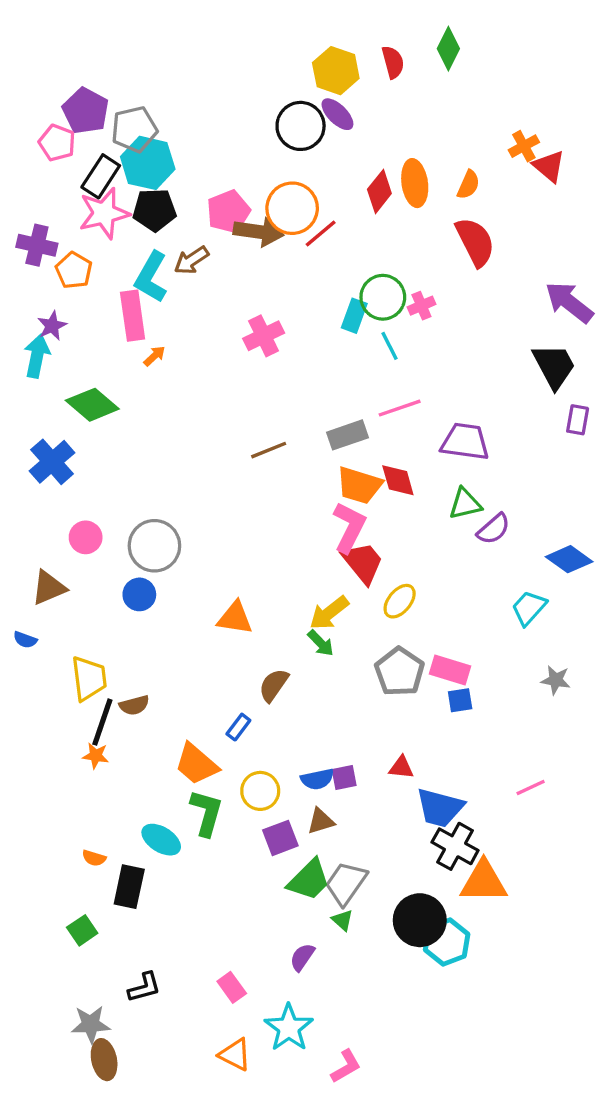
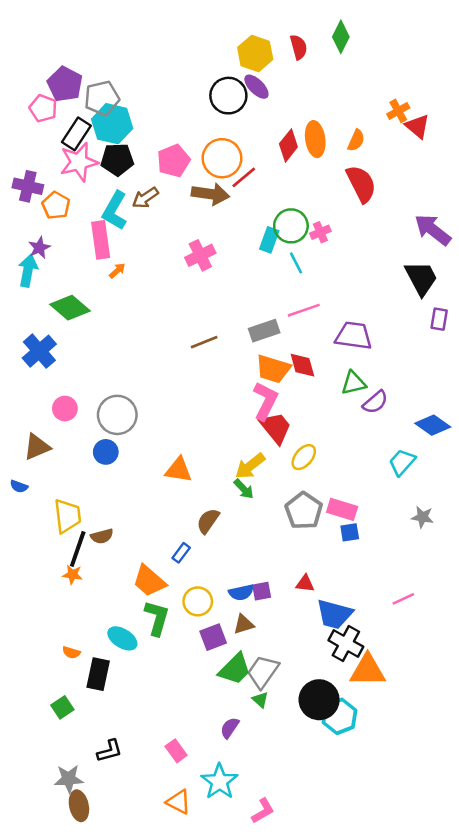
brown arrow: (259, 232) -> (210, 194), moved

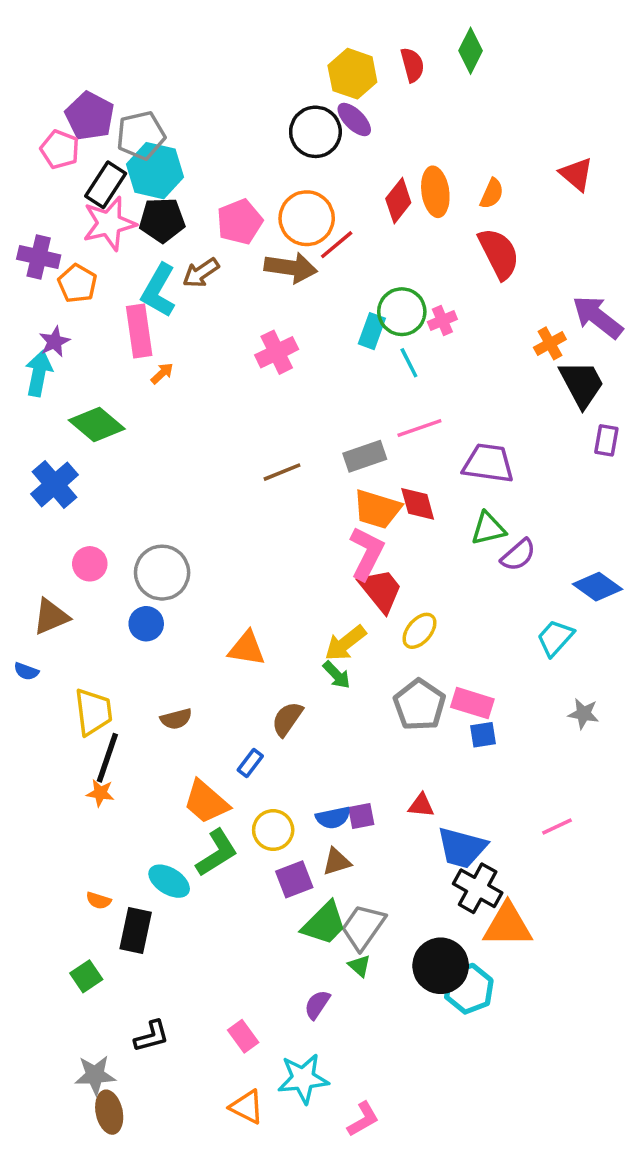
orange cross: (398, 111) -> (550, 343), moved
brown semicircle: (102, 536) -> (176, 719), moved
green L-shape: (157, 618) -> (217, 853), turned 42
cyan star: (219, 781) -> (303, 1079), turned 30

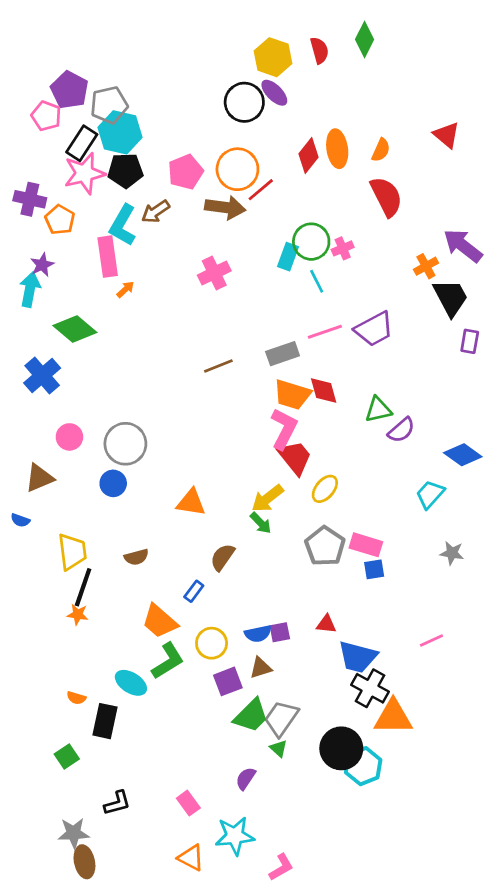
purple trapezoid: (488, 463) -> (374, 329), moved, turned 144

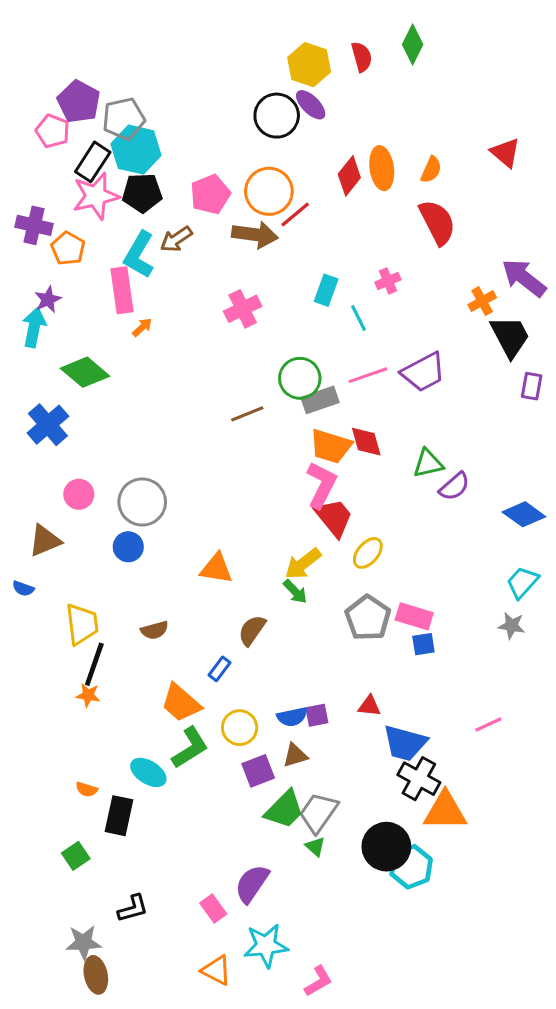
green circle: (311, 242) -> (300, 378), moved
cyan trapezoid: (430, 494) -> (522, 582), moved
purple semicircle: (246, 778) -> (252, 884), moved, size x1.5

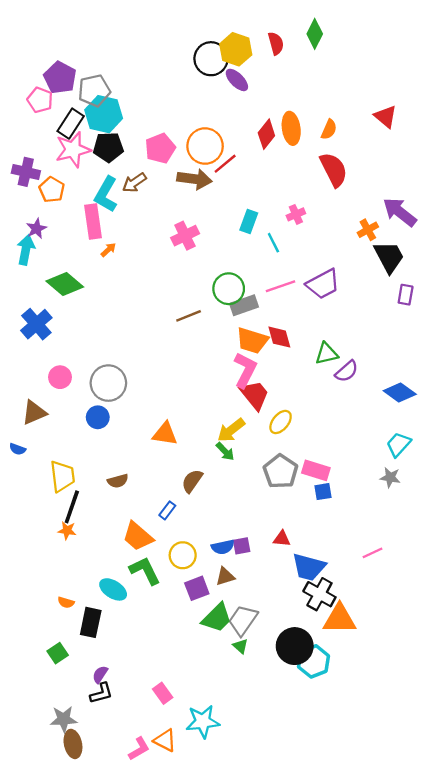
black circle: (277, 116) -> (211, 59), moved
green L-shape: (190, 748) -> (145, 571), turned -84
purple semicircle: (252, 884) -> (100, 674), moved, size x0.6
pink L-shape: (318, 981) -> (139, 749), moved

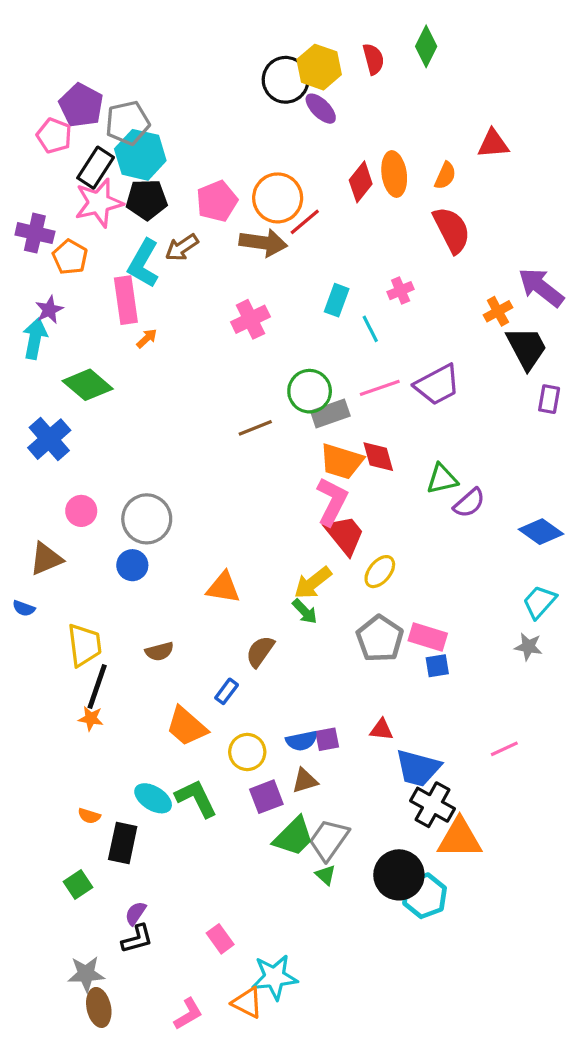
red triangle: (386, 117) -> (493, 144), moved, turned -45
green L-shape: (145, 571) -> (196, 798), moved
orange triangle: (165, 740) -> (247, 1003), moved

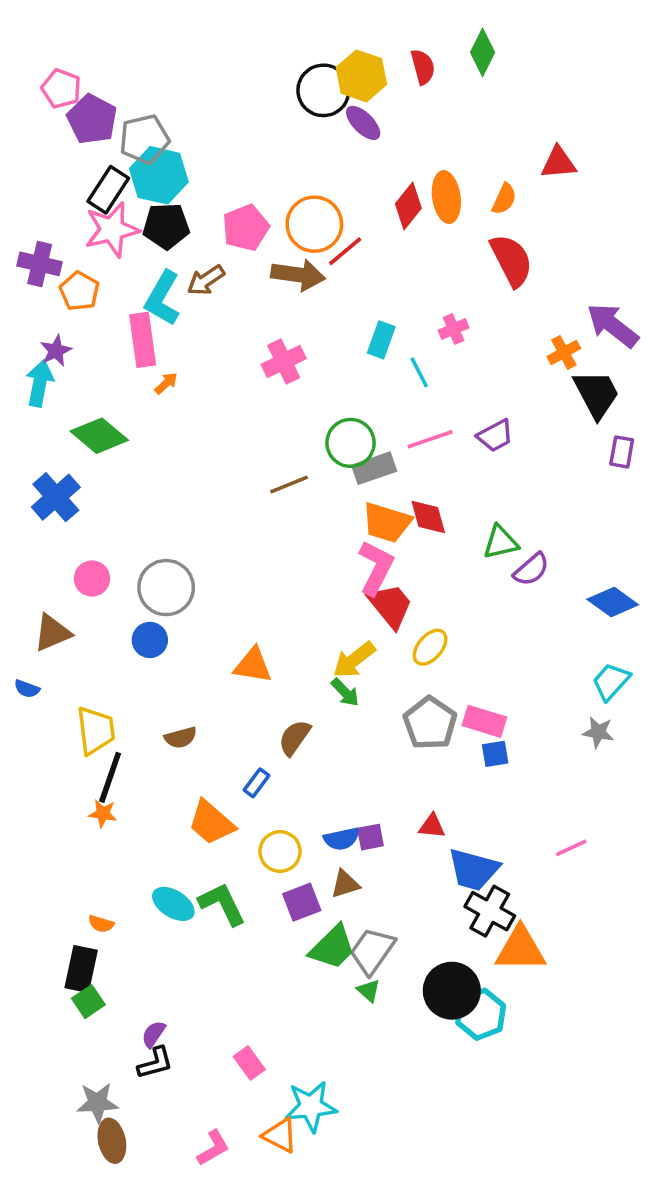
pink pentagon: (54, 136) -> (61, 89), moved
purple trapezoid: (437, 385) -> (495, 436), size x0.7
black rectangle: (123, 843) -> (81, 969), moved

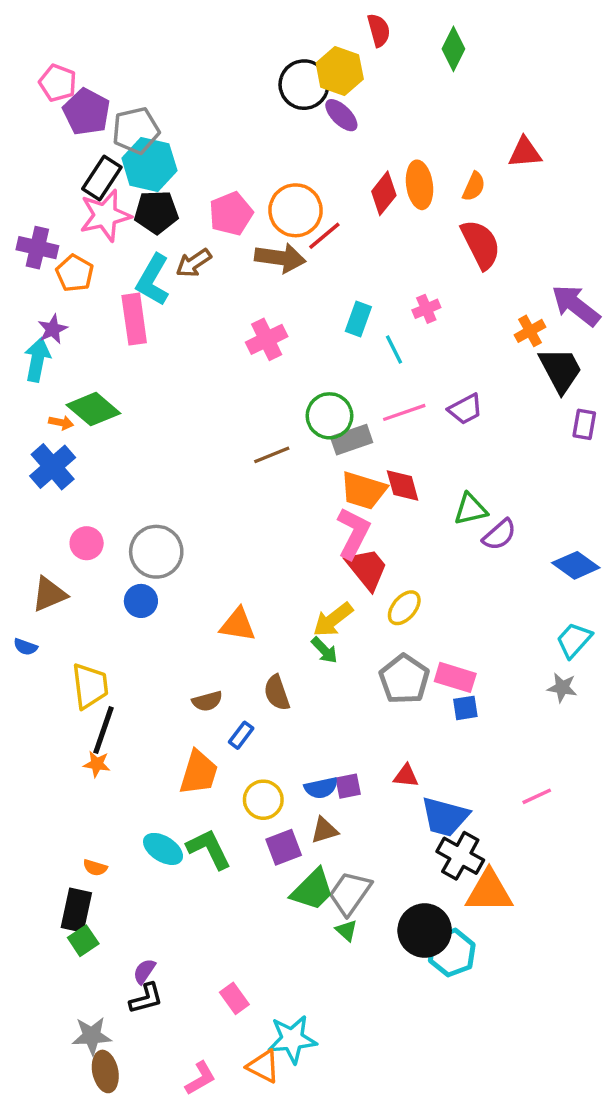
red semicircle: (423, 67) -> (379, 30), moved
orange arrow: (166, 383) -> (61, 423), moved, turned 55
brown semicircle: (181, 738) -> (207, 701), moved
brown semicircle: (294, 738) -> (277, 693), turned -54
orange trapezoid: (211, 823) -> (199, 773), turned -114

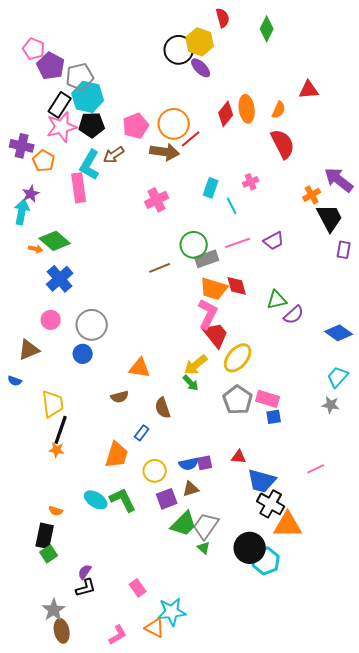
blue cross: (53, 467) -> (60, 279), moved
yellow ellipse: (404, 608) -> (238, 358), size x1.4
brown semicircle: (207, 701) -> (120, 397), moved
gray star: (92, 1036) -> (54, 610), turned -30

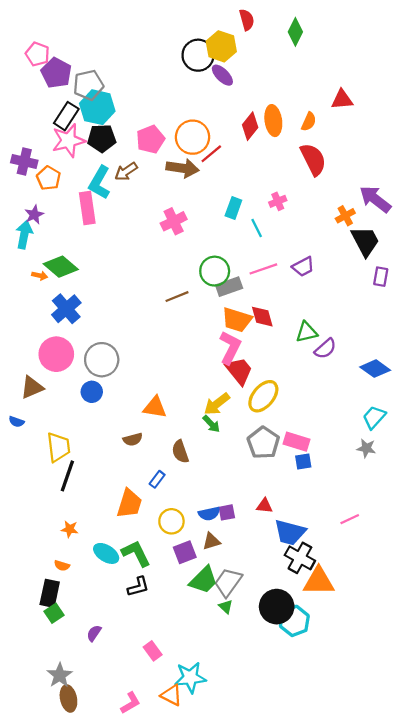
pink circle: (51, 320) -> (56, 354), size x1.6
orange star: (57, 450) -> (70, 529), moved
black L-shape: (86, 588) -> (138, 587), moved

